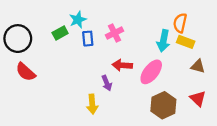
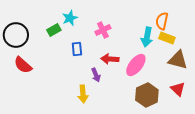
blue rectangle: (88, 39) -> (77, 49), moved
brown triangle: (198, 66) -> (178, 60), size x1.5

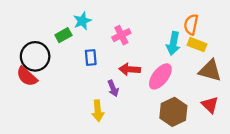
black circle: (16, 35) -> (35, 56), moved

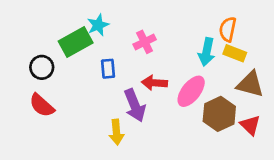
green rectangle: (63, 35) -> (76, 42), size x1.6
black circle: (35, 56) -> (42, 67), size x0.7
red semicircle: (27, 76) -> (42, 105), moved
purple arrow: (113, 88) -> (135, 105), size x1.6
brown hexagon: (173, 112) -> (219, 114), moved

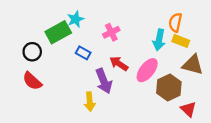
blue rectangle: (108, 69) -> (83, 53), turned -56
red arrow: (154, 83) -> (119, 64), turned 30
red triangle: (250, 125) -> (188, 109), moved

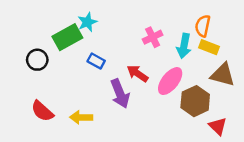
pink cross: (111, 32) -> (153, 37), moved
red semicircle: (32, 81) -> (42, 111), moved
yellow arrow: (90, 102) -> (81, 117), moved, turned 96

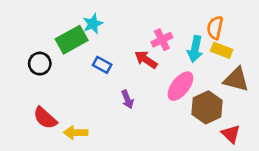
red arrow: (138, 74) -> (146, 60), moved
purple arrow: (120, 94) -> (127, 99), size x0.6
yellow arrow: (81, 117) -> (76, 133), moved

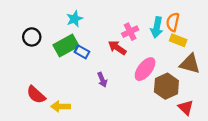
green rectangle: (72, 40) -> (66, 46), moved
cyan arrow: (195, 49) -> (157, 27), moved
black circle: (40, 64) -> (32, 37), moved

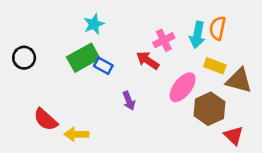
black circle: (32, 37) -> (24, 58), moved
yellow rectangle: (178, 40) -> (215, 66), moved

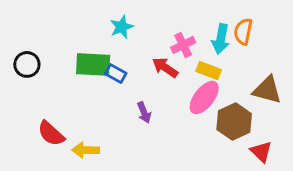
cyan star: (94, 24) -> (122, 27), moved
green rectangle: (83, 58) -> (93, 64), turned 32
yellow rectangle: (215, 66) -> (209, 70), moved

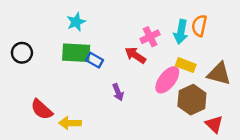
cyan star: (122, 27) -> (76, 22), moved
yellow rectangle: (209, 70) -> (186, 65), moved

